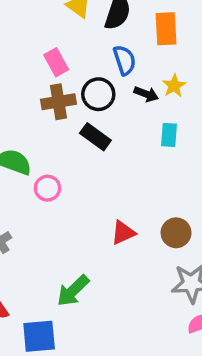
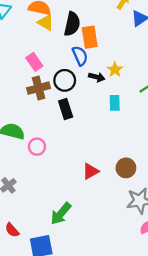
orange rectangle: (166, 29) -> (90, 37), moved
black rectangle: (95, 137) -> (66, 109), turned 42

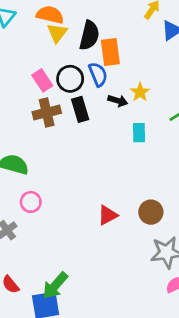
yellow triangle: (46, 22) -> (57, 33), turned 36
black circle: (65, 80) -> (70, 79), moved
black rectangle: (66, 109) -> (80, 109), moved
pink circle: (37, 147) -> (31, 202), moved
green arrow: (61, 214) -> (55, 286), moved

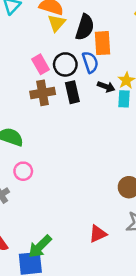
cyan rectangle: (139, 133) -> (124, 99), moved
red triangle: (108, 215) -> (98, 234), moved

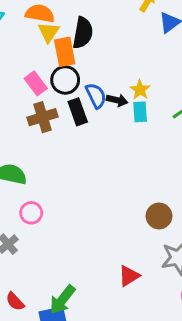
orange rectangle: (102, 43) -> (65, 52), moved
blue semicircle: (90, 62) -> (96, 96), moved

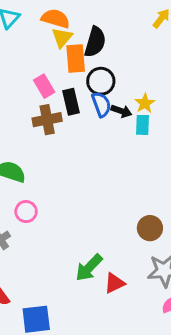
black circle: (65, 80) -> (101, 81), moved
black rectangle: (78, 112) -> (71, 102), moved
green arrow: (62, 300) -> (89, 268), moved

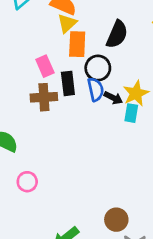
black semicircle: (95, 42) -> (117, 34), moved
yellow star: (145, 103) -> (136, 93), size x1.4
pink circle: (26, 212) -> (27, 182), moved
brown circle: (150, 228) -> (116, 220), moved

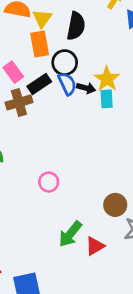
yellow triangle: (67, 23) -> (42, 19), moved
black rectangle: (68, 83) -> (39, 84), turned 75
pink circle: (27, 182) -> (49, 182), moved

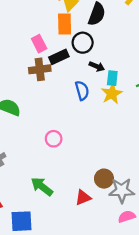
yellow star: (107, 79) -> (112, 94), moved
blue semicircle: (67, 84) -> (82, 90), moved
brown circle: (115, 205) -> (104, 179), moved
green arrow: (70, 234) -> (42, 187), moved, turned 80

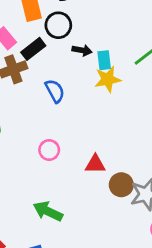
blue semicircle: (82, 90) -> (55, 91), moved
yellow star: (112, 94) -> (108, 79), turned 30
red triangle: (83, 198) -> (95, 164), moved, turned 35

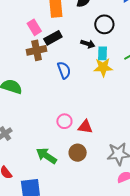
black circle: (58, 25) -> (104, 24), moved
pink circle: (49, 150) -> (64, 121), moved
brown circle: (121, 185) -> (78, 153), moved

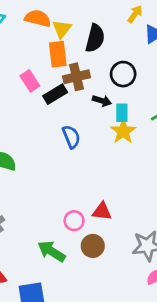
brown cross: (37, 50) -> (76, 77), moved
yellow star: (103, 67) -> (123, 131), turned -30
pink circle: (64, 121) -> (74, 221), moved

